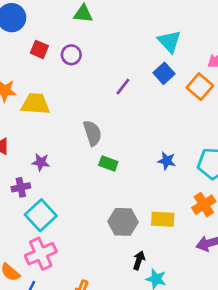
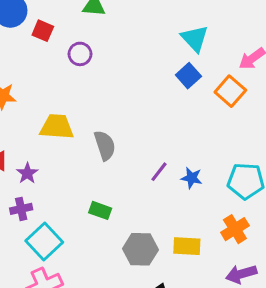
red square: (39, 49) -> (43, 31), moved
purple line: (123, 87) -> (159, 172), moved
yellow trapezoid: (35, 104) -> (57, 127), moved
purple star: (41, 162) -> (27, 173), moved, turned 30
green rectangle: (108, 164) -> (100, 210), moved

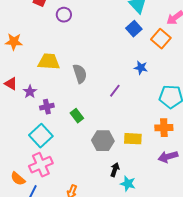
blue star: (192, 178) -> (141, 68), moved
purple cross: (21, 209) -> (47, 107), moved
green rectangle: (100, 210) -> (77, 116), turned 32
orange cross: (235, 229) -> (164, 128), turned 30

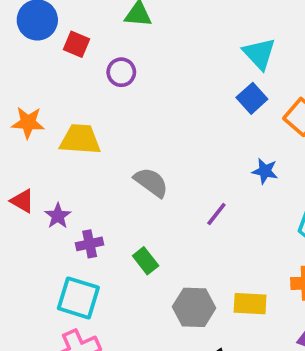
yellow trapezoid: (49, 62) -> (80, 139), moved
gray semicircle: (80, 74) -> (151, 182), turned -36
cyan square: (41, 136) -> (78, 298), turned -30

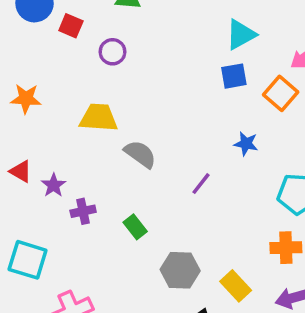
cyan triangle: (259, 54) -> (241, 34), turned 44
blue square: (252, 98) -> (234, 76), turned 32
yellow trapezoid: (80, 139) -> (99, 118), moved
cyan square: (78, 298) -> (28, 260), moved
yellow rectangle: (250, 304) -> (236, 286), moved, turned 44

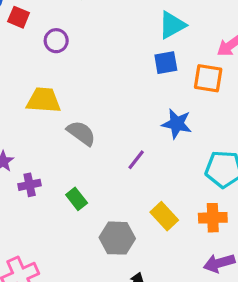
orange square: (281, 93) -> (208, 78), turned -32
blue star: (246, 144) -> (177, 124), size x1.4
yellow rectangle: (236, 286) -> (164, 216), moved

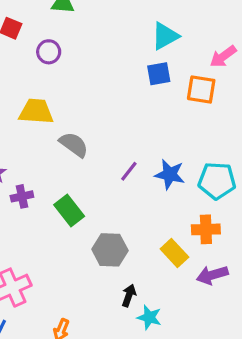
blue star: (177, 124) -> (170, 174), moved
green rectangle: (77, 199) -> (69, 211), size x1.4
yellow rectangle: (164, 216) -> (174, 253), moved

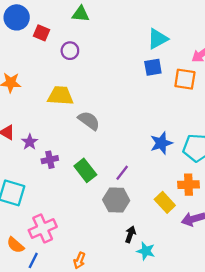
purple line: (129, 171) -> (122, 173), moved
blue star: (170, 174) -> (161, 143), turned -30

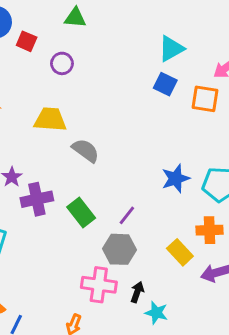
blue square: (153, 67) -> (165, 84), turned 36
purple cross: (50, 160) -> (37, 199), size x1.5
pink cross: (43, 228) -> (99, 285), moved, turned 32

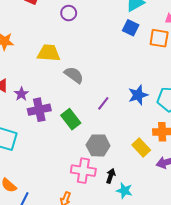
purple circle: (62, 63) -> (69, 13), moved
purple line: (127, 215) -> (103, 103), moved

